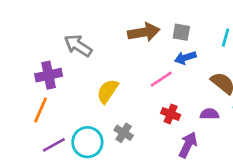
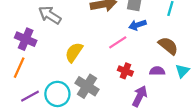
purple cross: (49, 75) -> (26, 39), turned 35
gray cross: (124, 133) -> (87, 86), size x1.5

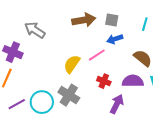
yellow semicircle: (74, 52) -> (72, 64), moved
purple semicircle: (157, 71) -> (133, 81), size x1.5

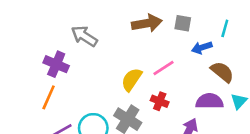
blue arrow: (115, 39) -> (202, 48), moved
red cross: (104, 81) -> (160, 101), moved

